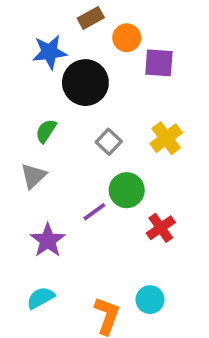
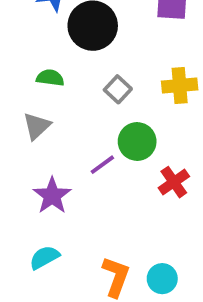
green semicircle: (46, 131) -> (50, 78), turned 65
yellow cross: (166, 138) -> (180, 85), turned 32
cyan circle: (150, 300) -> (162, 279), moved

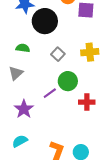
red cross: (174, 182) -> (87, 102), turned 35

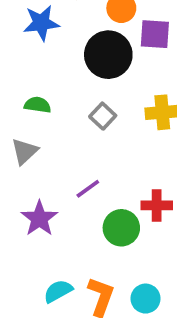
black circle: (45, 21) -> (108, 55), moved
green circle: (68, 81) -> (121, 228), moved
cyan semicircle: (20, 141) -> (58, 291), moved

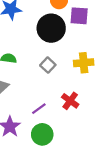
red cross: (157, 205) -> (70, 101), moved, turned 36
green circle: (121, 228) -> (42, 134), moved

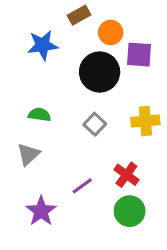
green circle: (42, 134) -> (130, 211), moved

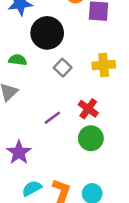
black circle: (100, 72) -> (47, 33), moved
purple star: (41, 211) -> (19, 152), moved

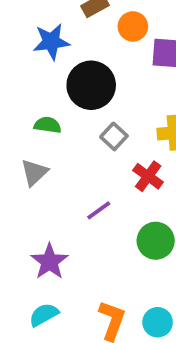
red cross: (88, 109) -> (148, 176), moved
cyan semicircle: (32, 188) -> (44, 315), moved

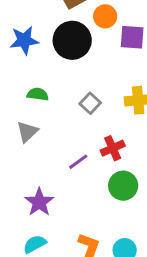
blue star: (51, 42) -> (24, 40), moved
black circle: (91, 85) -> (72, 40), moved
red cross: (148, 176) -> (113, 148), moved, turned 30

